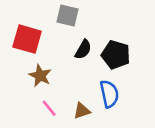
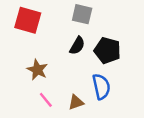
gray square: (67, 16) -> (82, 14), moved
red square: (27, 39) -> (28, 20), moved

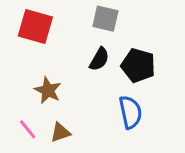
pink line: (46, 100) -> (28, 129), moved
brown triangle: (76, 102) -> (60, 132), moved

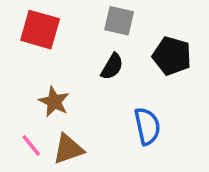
black pentagon: (138, 65) -> (172, 56), moved
brown triangle: (60, 132) -> (68, 149), size x1.4

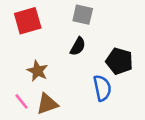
red square: (40, 30) -> (28, 21), turned -32
black pentagon: (172, 56) -> (119, 61), moved

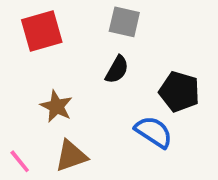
blue semicircle: (102, 88) -> (154, 132), turned -45
pink line: (22, 101) -> (20, 161), moved

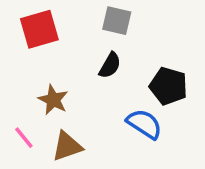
pink line: (20, 161) -> (24, 138), moved

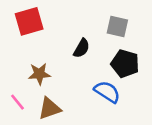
gray square: (117, 21) -> (117, 27), moved
brown star: (53, 100) -> (39, 74), turned -30

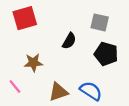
blue semicircle: (107, 92) -> (91, 91), moved
brown triangle: (50, 108) -> (58, 92), moved

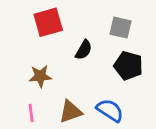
red square: (25, 18) -> (48, 22), moved
pink line: (15, 87) -> (31, 113), moved, turned 32

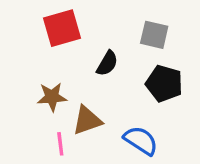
brown triangle: (71, 112) -> (87, 120), moved
pink line: (31, 113) -> (60, 144), moved

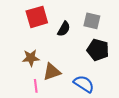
black semicircle: (107, 63) -> (64, 29), moved

